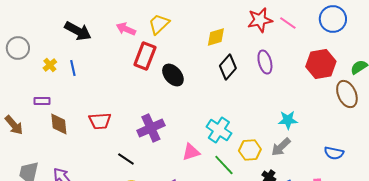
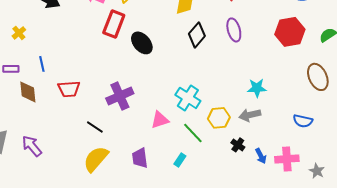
blue line: (73, 68) -> (42, 64), moved
brown ellipse: (347, 94) -> (318, 77), moved
gray arrow: (281, 147) -> (250, 115), turned 30

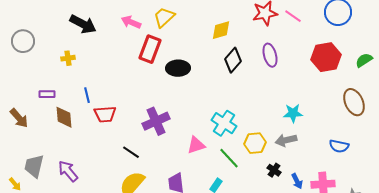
yellow cross: (19, 33) -> (68, 58), moved, turned 32
black ellipse: (142, 43) -> (178, 68), turned -50
blue line: (42, 64) -> (87, 95), moved

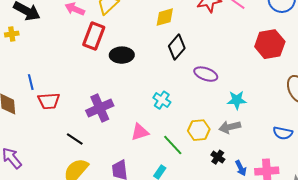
purple ellipse: (270, 55) -> (206, 74), moved, turned -55
yellow cross: (68, 58) -> (12, 34), moved
cyan cross: (224, 123) -> (162, 100), moved, size x0.7

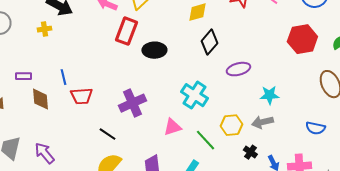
purple ellipse: (206, 74) -> (238, 69), turned -35
cyan cross: (162, 100) -> (194, 95), size x1.5

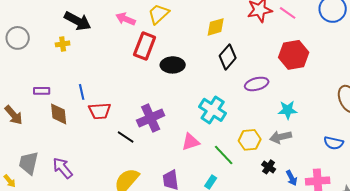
red hexagon: (302, 39) -> (294, 55), moved
black line: (107, 134) -> (126, 137), moved

